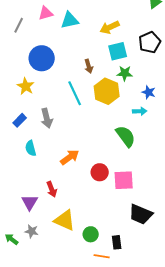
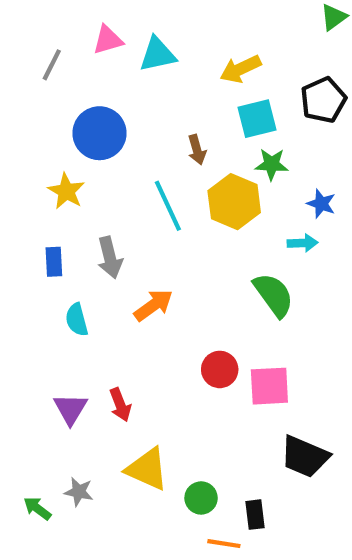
blue rectangle: (20, 120) -> (54, 262), turned -48
orange arrow: (70, 157) -> (153, 305), moved
purple triangle: (30, 202) -> (70, 409), moved

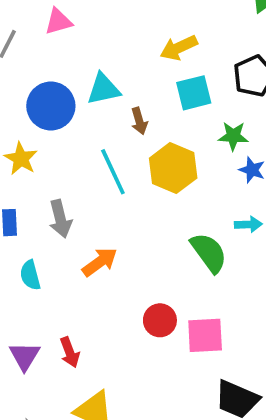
cyan triangle: (158, 54) -> (104, 89), moved
green star: (272, 164) -> (233, 136), moved
cyan arrow: (303, 243) -> (248, 224), moved

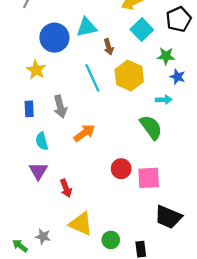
cyan square: (194, 93) -> (142, 30), turned -30
cyan arrow: (248, 224) -> (164, 100), moved
purple triangle: (25, 356) -> (38, 171), moved

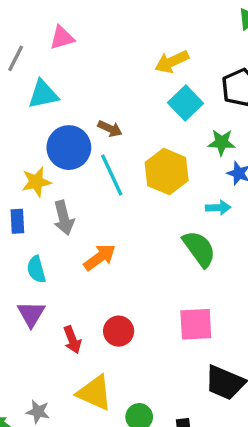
cyan triangle: (87, 27) -> (43, 94), moved
blue circle: (54, 38) -> (69, 148), moved
brown arrow: (108, 47) -> (110, 129), moved, turned -49
yellow star: (36, 70) -> (36, 182), moved, turned 30
red circle: (121, 169) -> (119, 331), moved

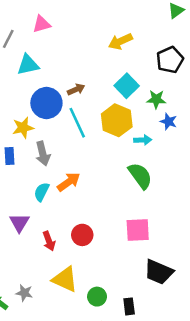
cyan square: (186, 103) -> (127, 86), moved
brown arrow: (110, 129) -> (76, 89), turned -49
cyan arrow: (218, 208) -> (143, 140), moved
cyan semicircle: (36, 269) -> (42, 192), moved, turned 42

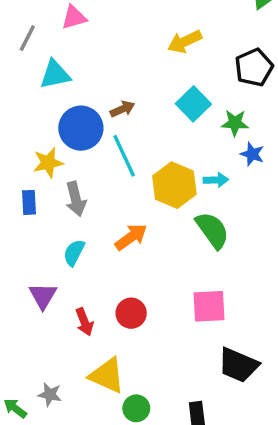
yellow hexagon: (117, 120) -> (174, 185), moved
orange arrow: (69, 182) -> (131, 237), moved
green circle: (97, 297) -> (136, 408), moved

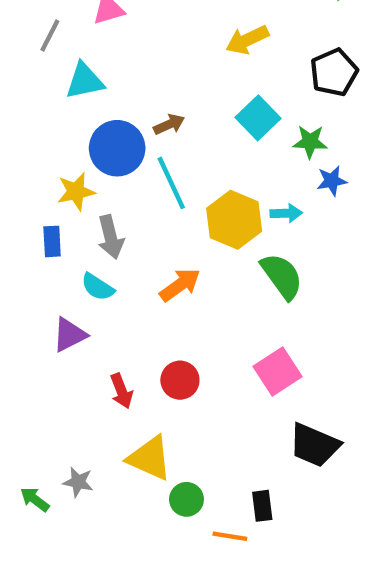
blue star: (252, 154) -> (332, 181), turned -30
cyan semicircle: (74, 253) -> (98, 287), moved, turned -84
purple triangle: (43, 296) -> (69, 335), moved, turned 32
pink square: (209, 306) -> (278, 371), turned -30

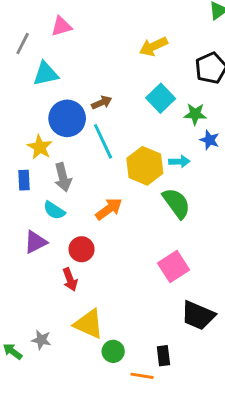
blue star: (332, 181) -> (210, 140), turned 30
yellow star: (76, 192) -> (40, 147), turned -30
red circle: (180, 380) -> (82, 249), moved

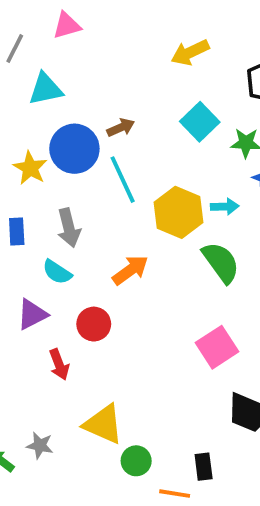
yellow star: (40, 147) -> (30, 168), moved
red arrow: (70, 279) -> (59, 364), moved

